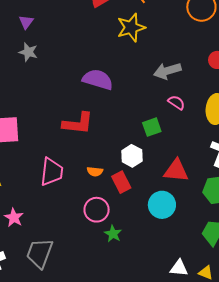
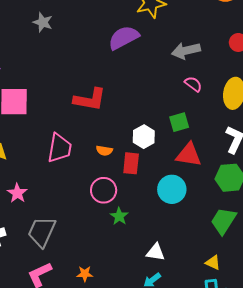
purple semicircle: (98, 80) -> (124, 38), moved, turned -48
green square: (152, 127) -> (179, 122), moved
red rectangle: (121, 182) -> (131, 163), turned 30
white triangle: (179, 268) -> (156, 252), moved

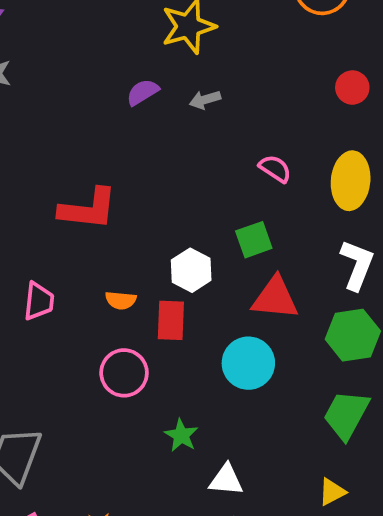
purple semicircle: (124, 38) -> (143, 92), size x0.6
gray arrow: (186, 51) -> (205, 100), moved, size x0.6
pink trapezoid: (60, 148) -> (39, 301), size x0.7
green star: (119, 216) -> (181, 435), moved
yellow triangle: (213, 263) -> (332, 492), turned -49

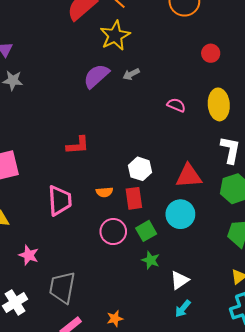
purple semicircle: (143, 92) -> (96, 76), size x1.5
red L-shape: (88, 209) -> (78, 145), size x0.7
green square: (254, 240) -> (146, 231), moved
pink trapezoid: (39, 301) -> (60, 200), size x1.4
white triangle: (226, 480) -> (180, 280), turned -30

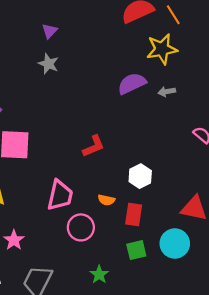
red L-shape: (78, 145) -> (94, 146), turned -35
white hexagon: (140, 169) -> (140, 176), moved
pink circle: (113, 232) -> (81, 227), moved
green star: (151, 260) -> (99, 274), moved

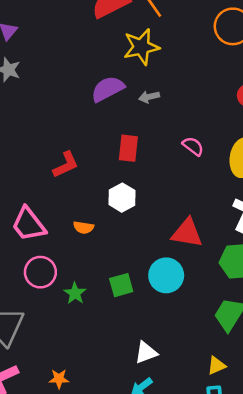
pink trapezoid: (60, 195) -> (28, 224), turned 132
red rectangle: (134, 214) -> (128, 148), moved
pink circle: (81, 227) -> (40, 272), moved
green star: (99, 274) -> (75, 293), moved

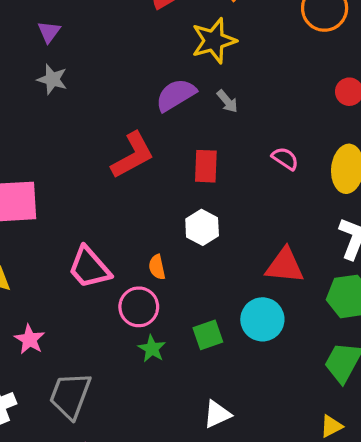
gray arrow: (149, 97) -> (227, 101), turned -114
red L-shape: (66, 165) -> (133, 155), moved, size x1.4
orange semicircle: (83, 227) -> (157, 267), turned 72
pink circle: (40, 272) -> (139, 307), moved
white triangle: (146, 353) -> (217, 414), moved

